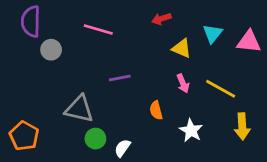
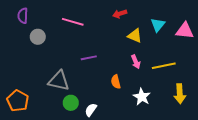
purple semicircle: (31, 21) -> (23, 16), size x0.7
yellow line: (221, 89) -> (164, 66), turned -40

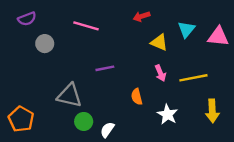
purple semicircle: (23, 16) -> (27, 19), turned -112

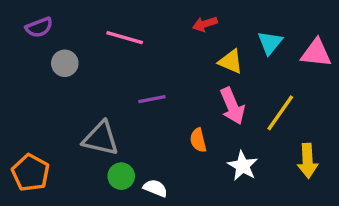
pink arrow: (160, 73) -> (232, 106), size x1.5
yellow line: (193, 78) -> (280, 113), turned -44
white semicircle: (107, 130) -> (155, 188), turned 77

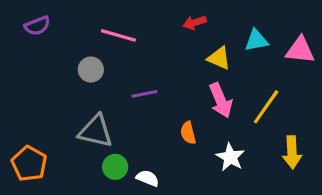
cyan triangle: (270, 43) -> (256, 40), turned 40
gray circle: (65, 63) -> (91, 70), moved

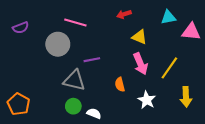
purple semicircle: (37, 26) -> (21, 28), moved
cyan triangle: (256, 40) -> (168, 17), moved
gray circle: (91, 70) -> (58, 44), size x1.5
gray triangle: (96, 131) -> (74, 80), moved

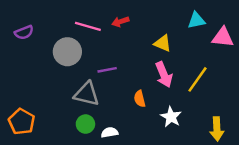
red arrow: (124, 14) -> (120, 22), moved
yellow arrow: (186, 97) -> (217, 129), moved
white semicircle: (94, 113) -> (110, 132), turned -32

